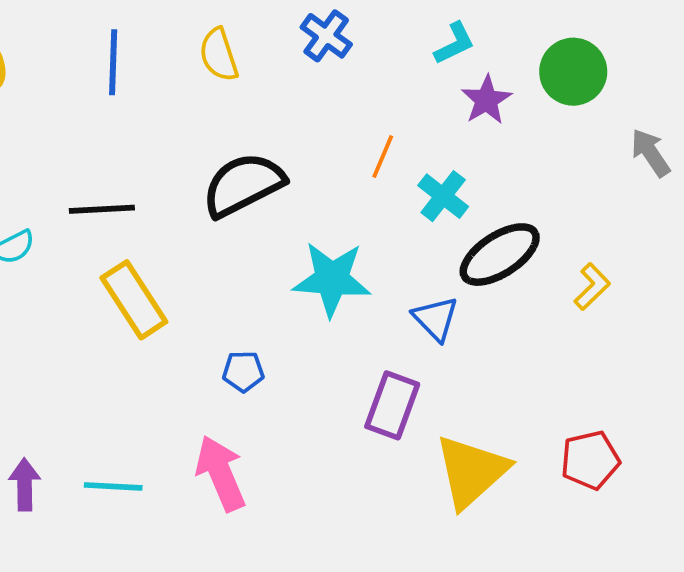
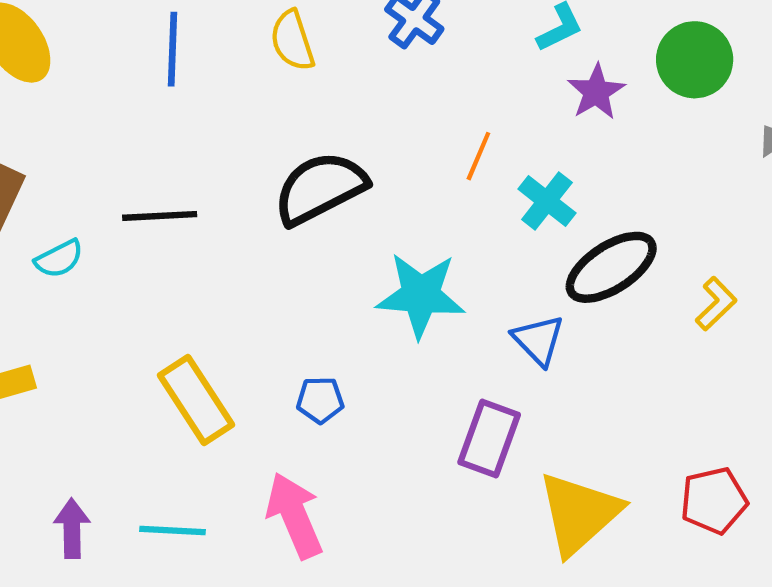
yellow rectangle: (134, 300) -> (196, 400), moved

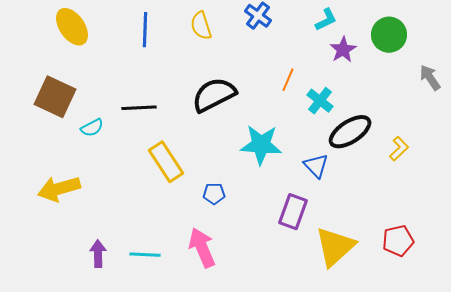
yellow rectangle: (196, 400) -> (166, 162), moved

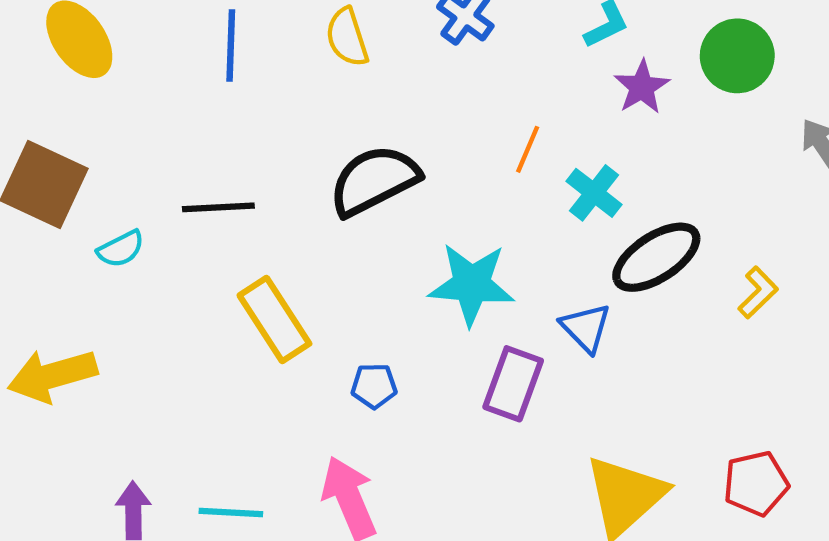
purple rectangle: (293, 212) -> (513, 384), moved

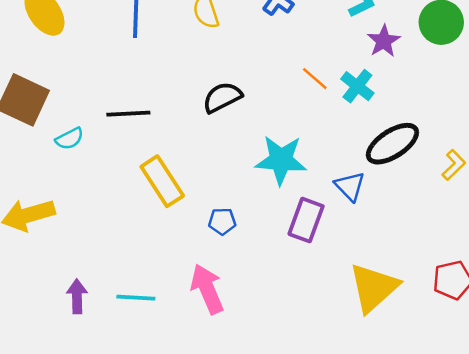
orange line: (528, 149) -> (315, 79), turned -72
black semicircle: (374, 180) -> (222, 97), size x0.7
cyan cross: (594, 193) -> (357, 86), moved

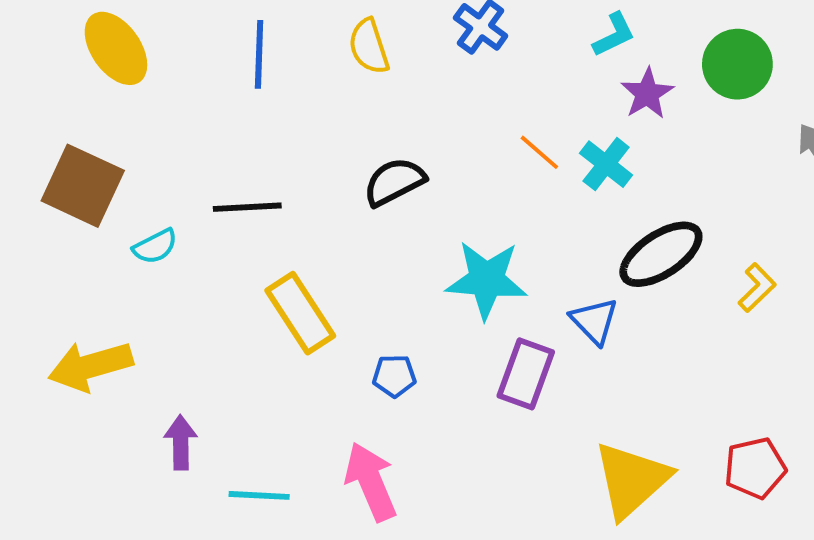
purple arrow: (77, 296) -> (181, 442), moved

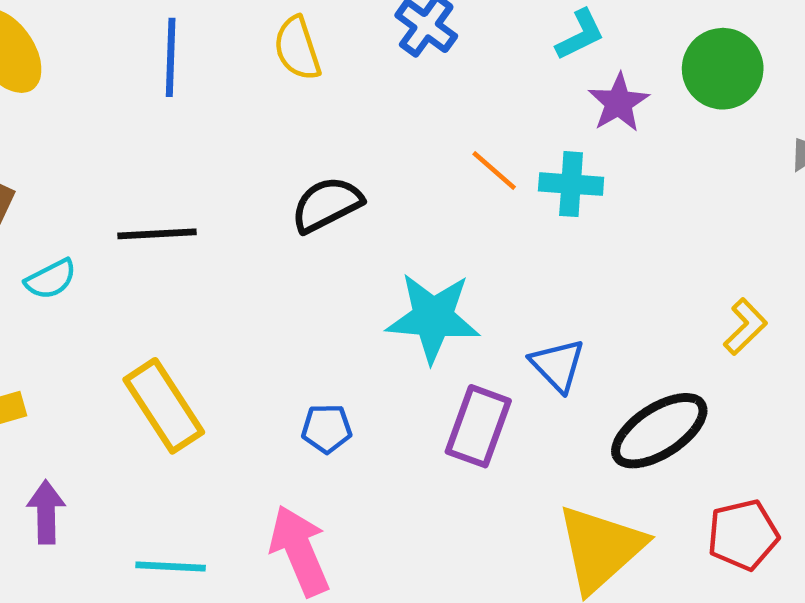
cyan cross: (606, 164) -> (571, 184), turned -34
black ellipse: (661, 254) -> (659, 431), moved
yellow rectangle: (300, 313) -> (164, 406), moved
purple arrow: (181, 442) -> (46, 512), moved

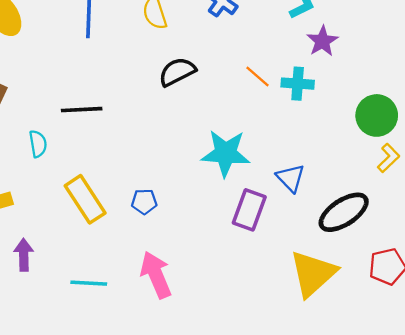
green circle: (723, 69) -> (377, 115), moved
black semicircle: (327, 204) -> (177, 72), moved
cyan semicircle: (51, 279) -> (38, 144), moved, turned -72
blue pentagon: (327, 428) -> (144, 202), moved

